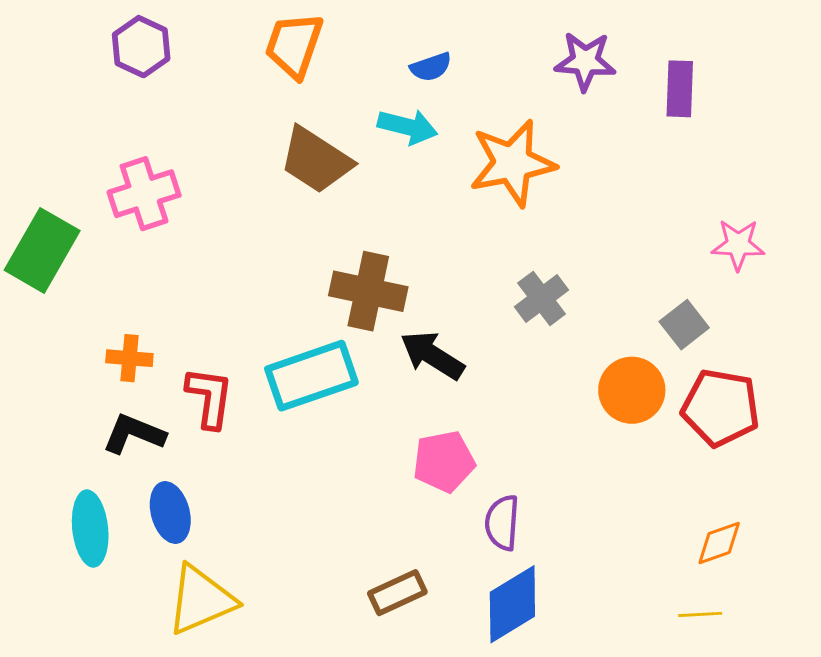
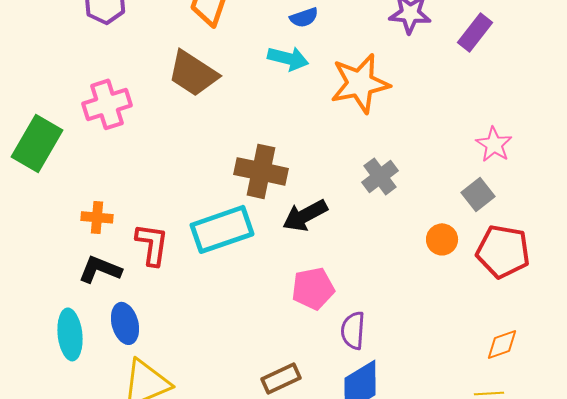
purple rectangle: (680, 89) -> (475, 32), turned 36
brown trapezoid: (316, 160) -> (193, 73), moved
pink star: (738, 245) -> (494, 144), moved, turned 30
black arrow: (432, 355) -> (305, 215), turned -60
orange circle: (632, 390) -> (442, 239), size x0.7

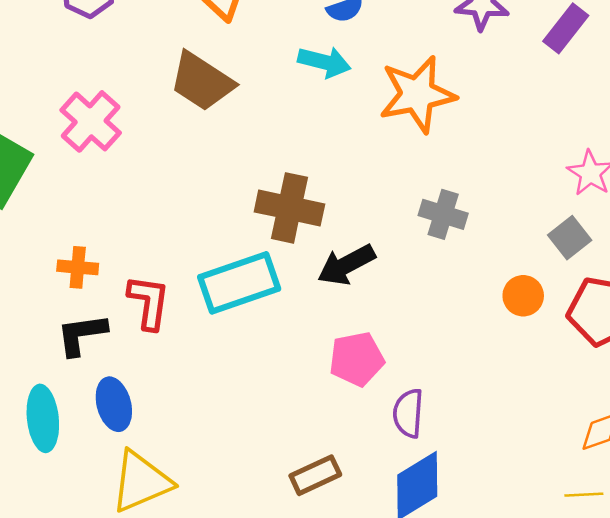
pink cross: (107, 104) -> (91, 121), turned -30
gray cross: (380, 176) -> (443, 214), turned -36
black L-shape: (100, 269) -> (82, 334), turned -30

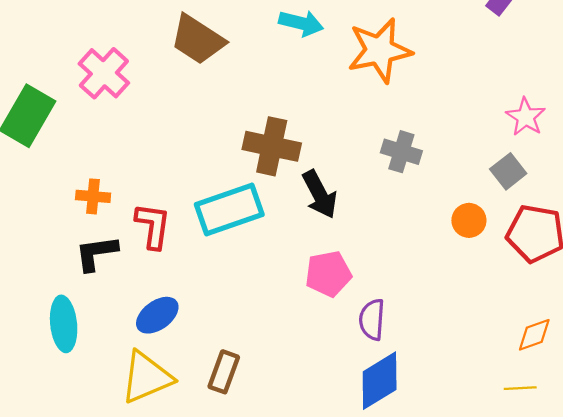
black arrow: (346, 265) -> (320, 194), turned -90
blue ellipse: (114, 404) -> (157, 315), moved, turned 69
brown rectangle: (315, 475) -> (224, 372), moved, turned -45

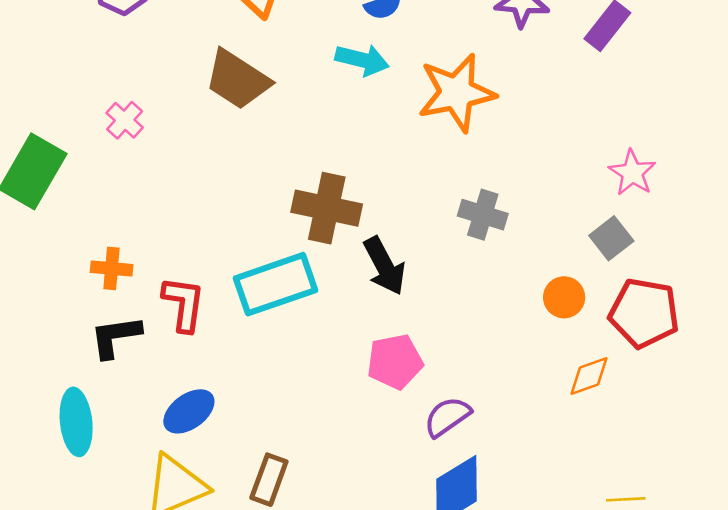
pink cross: (104, 73) -> (125, 120), size x0.6
purple semicircle: (372, 320) -> (447, 417), turned 51
orange diamond: (534, 335) -> (589, 376), moved

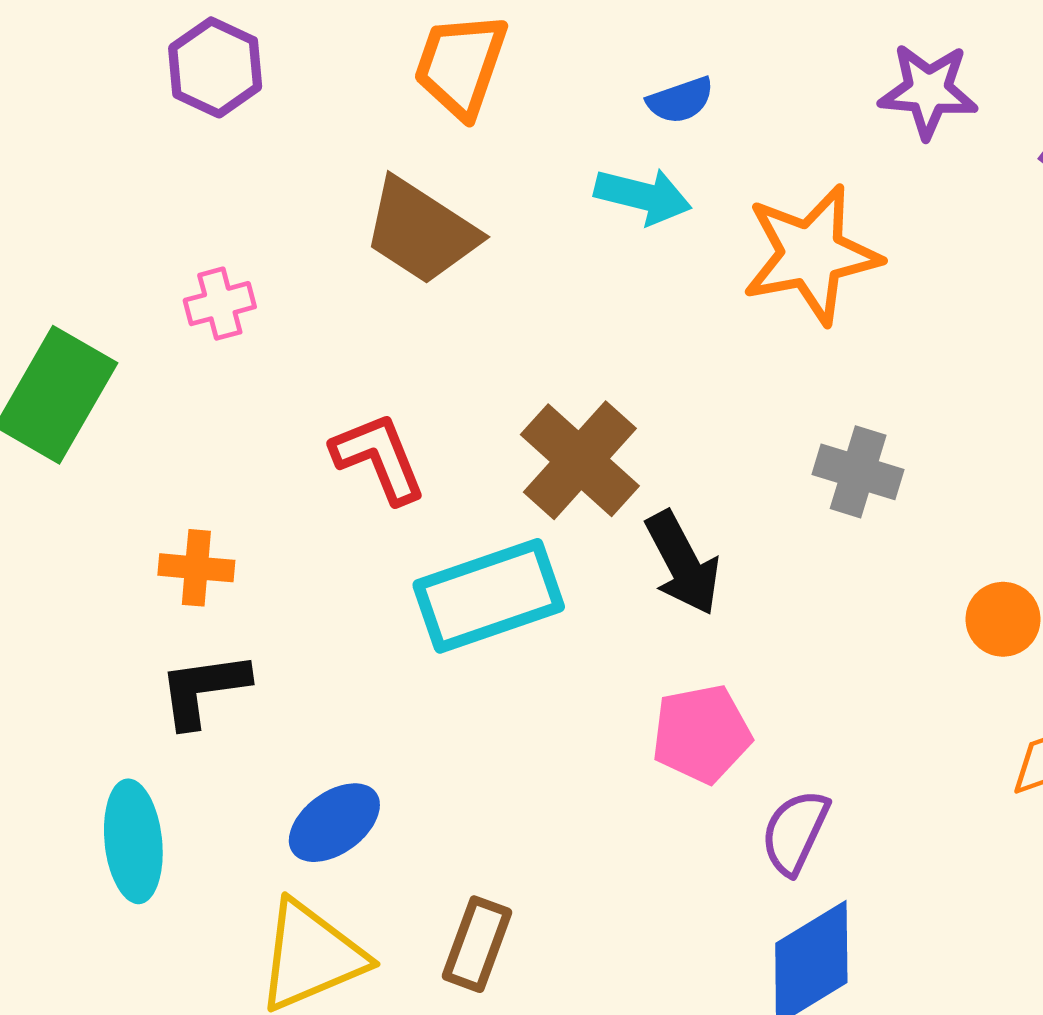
pink cross: (125, 120) -> (220, 304), turned 33
brown cross: (327, 208) -> (580, 460), turned 30
red L-shape: (184, 304) -> (379, 458), moved, turned -30
purple semicircle: (447, 417) -> (795, 832), turned -30

